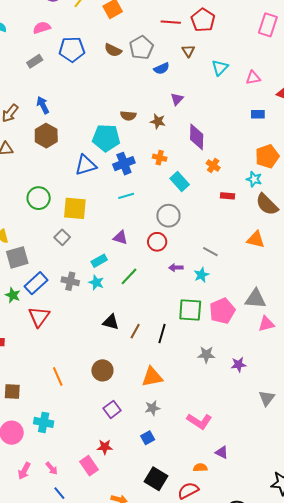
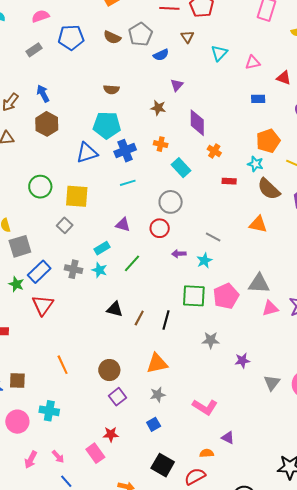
brown semicircle: (128, 116) -> (111, 89), moved
purple star: (239, 365) -> (242, 360), moved
brown circle: (102, 370) -> (109, 370), moved

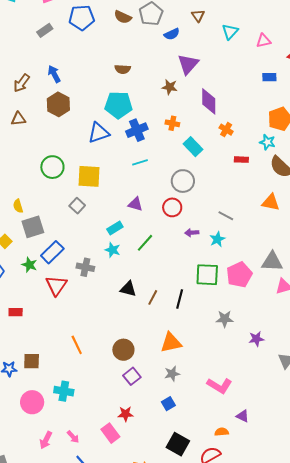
purple triangle: (177, 85) -> (188, 64), size x1.6
gray cross: (73, 269) -> (85, 267), moved

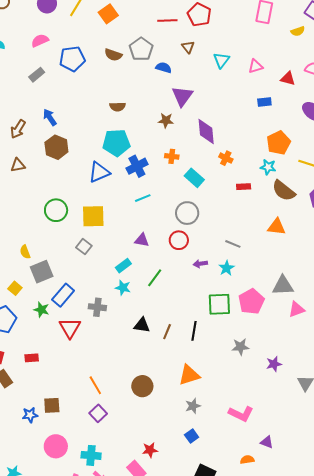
blue semicircle: (172, 34) -> (164, 68), turned -133
purple square: (132, 376) -> (98, 413), moved
cyan cross: (64, 391) -> (91, 455), moved

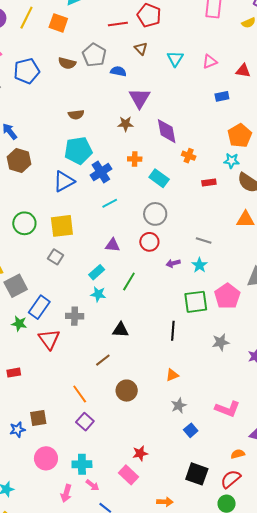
orange square: (108, 14) -> (58, 23), turned -30
brown line: (167, 332) -> (103, 360), moved, turned 35
orange triangle: (189, 375) -> (172, 375), size x0.6
blue square: (192, 436) -> (191, 430), moved

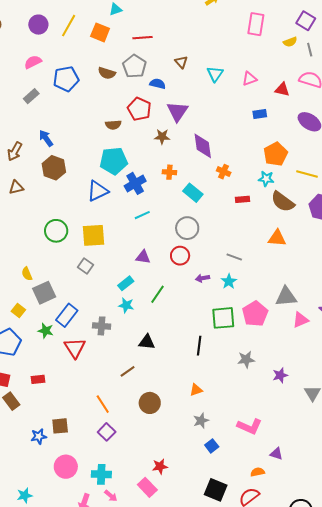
red pentagon: (149, 15) -> (139, 109), moved
red line: (118, 24) -> (143, 38), moved

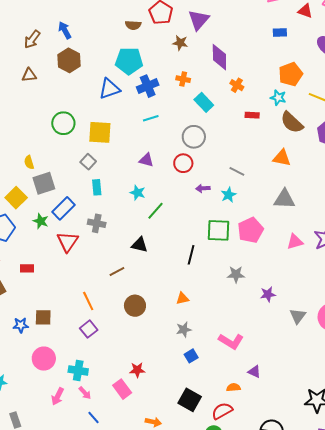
cyan rectangle: (126, 283) -> (97, 187), moved, turned -63
green line: (158, 294) -> (155, 211), moved
gray triangle: (286, 297) -> (284, 199), moved
cyan star: (126, 305) -> (138, 193), moved
yellow square: (18, 310) -> (16, 198), size x1.5

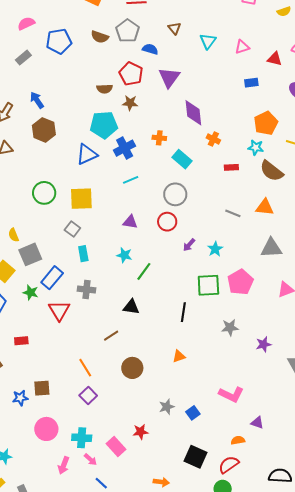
brown star: (180, 43) -> (130, 103), moved
gray line: (237, 171) -> (233, 213), moved
purple arrow: (203, 188) -> (189, 245), turned -40
gray star: (184, 330) -> (167, 407), moved
pink rectangle: (122, 389) -> (116, 447), moved

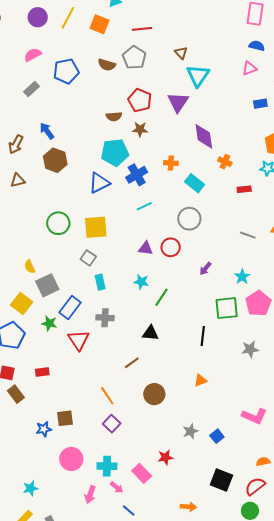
cyan triangle: (208, 41) -> (198, 76), moved, size x1.4
blue semicircle: (150, 49) -> (257, 46), moved
red circle: (167, 222) -> (171, 247), moved
cyan star: (215, 249) -> (242, 277), moved

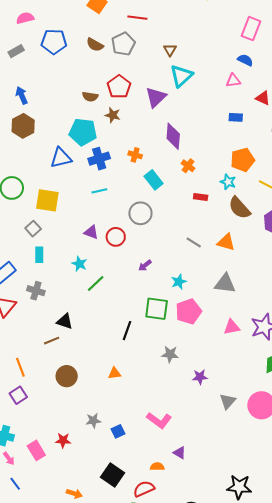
black triangle: (150, 333) -> (65, 321), moved

